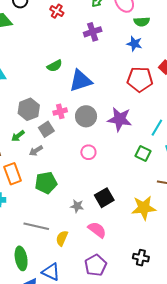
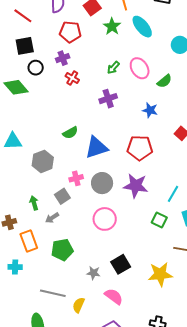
green semicircle: (142, 22) -> (164, 81), moved, turned -35
red pentagon: (140, 79) -> (140, 148), moved
gray hexagon: (29, 109) -> (43, 161), moved
green arrow: (18, 136) -> (34, 203), turned 112
pink circle: (88, 152) -> (105, 219), size x1.5

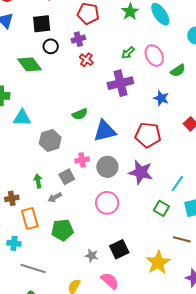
purple cross: (108, 99) -> (120, 83), size x1.4
yellow star: (160, 274) -> (158, 263), turned -30
gray line: (53, 293) -> (33, 268), moved

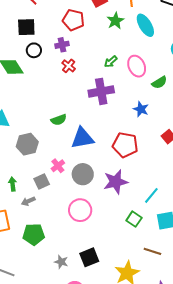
pink cross: (82, 160) -> (58, 166), turned -32
purple star: (141, 172) -> (116, 182), turned -30

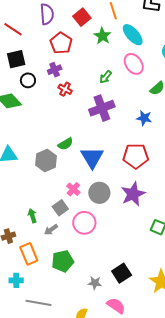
red pentagon: (73, 20) -> (61, 43), turned 30
pink ellipse: (137, 66) -> (134, 64), moved
blue triangle: (82, 138) -> (92, 157), turned -40
gray hexagon: (27, 144) -> (46, 160), moved
pink circle: (80, 210) -> (84, 223), moved

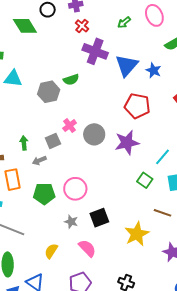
purple cross: (102, 108) -> (95, 51), moved, turned 30
blue triangle: (92, 157) -> (127, 65), moved
pink circle: (84, 223) -> (75, 189), moved

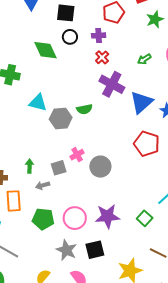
cyan triangle: (13, 79) -> (38, 103), moved
purple star: (127, 143) -> (107, 216), moved
gray star: (71, 222) -> (66, 250), size x1.5

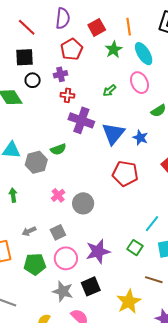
red cross: (102, 57) -> (67, 95), turned -32
green arrow: (30, 166) -> (13, 195), moved
gray square: (59, 168) -> (58, 232), moved

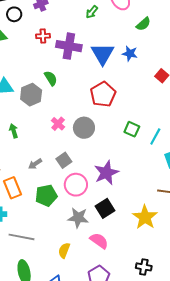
red cross: (67, 95) -> (43, 36), moved
green semicircle: (58, 149) -> (51, 78), turned -91
red pentagon: (125, 174) -> (103, 94), moved, turned -30
green square: (135, 248) -> (132, 129), moved

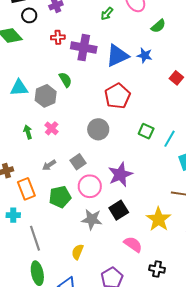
blue triangle: (103, 54) -> (117, 56), turned 35
pink cross: (58, 124) -> (52, 128), moved
gray line: (21, 237) -> (35, 238), turned 60
pink semicircle: (99, 241) -> (133, 244), moved

